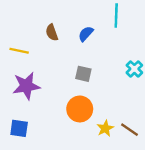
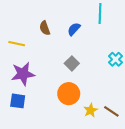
gray square: (83, 74) -> (72, 63), turned 32
blue square: (19, 128) -> (18, 101), moved

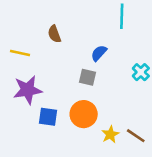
blue semicircle: (74, 29) -> (99, 53), moved
gray square: (72, 63) -> (87, 77), turned -32
blue square: (18, 101) -> (48, 117), moved

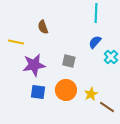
blue semicircle: (99, 53) -> (95, 42), moved
purple star: (28, 90) -> (34, 65), moved
yellow star: (110, 134) -> (91, 94), moved

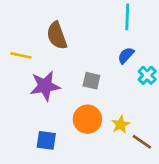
brown semicircle: (43, 27) -> (57, 36), size x1.5
blue square: (38, 92) -> (46, 140), moved

